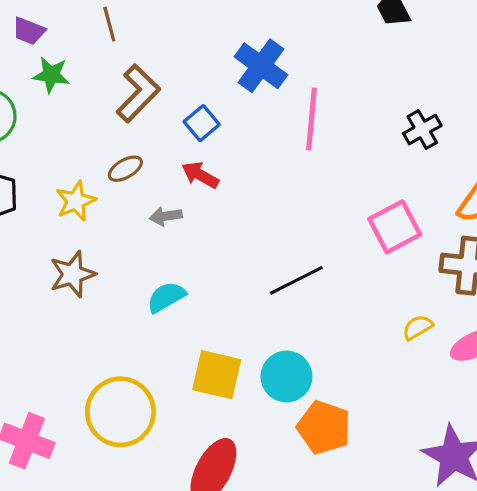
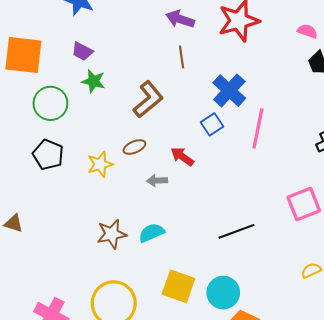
brown line: (109, 24) -> (182, 57), moved
blue square: (202, 123) -> (212, 124), moved
brown star: (72, 274) -> (112, 234), moved

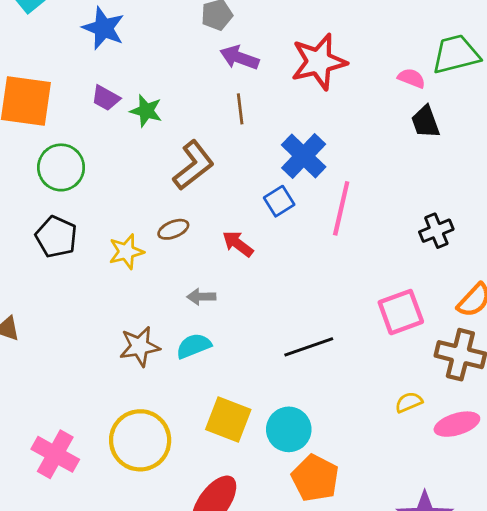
green star: (93, 81) -> (146, 111), moved
gray arrow: (157, 181) -> (201, 297), moved

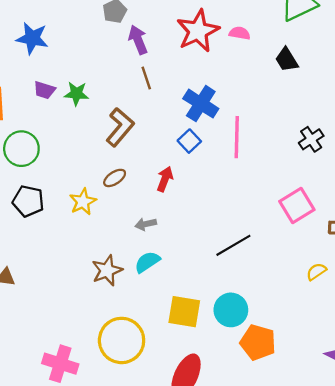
purple arrow: (239, 58) -> (138, 40), turned 60
pink semicircle: (411, 78) -> (240, 33), moved
red arrow: (238, 244) -> (165, 179), turned 85

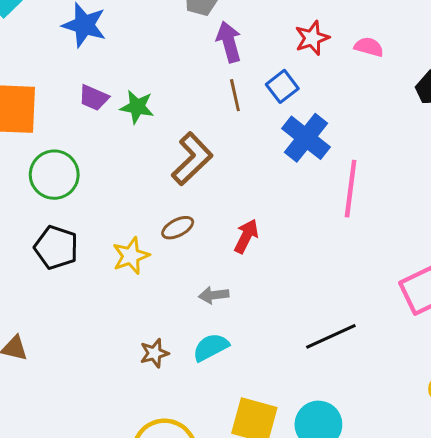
red star: (198, 31) -> (312, 38), size x0.6
blue square: (189, 141) -> (282, 86), moved
brown star: (107, 270) -> (154, 353), size x0.7

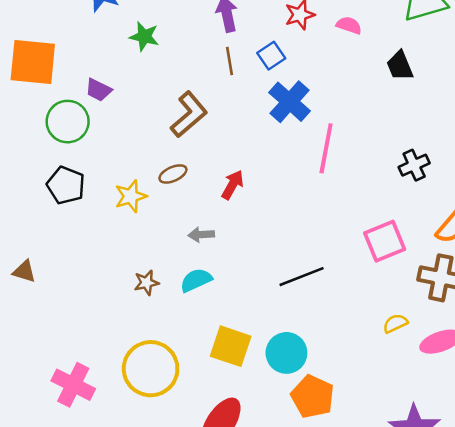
purple trapezoid: (94, 98) -> (98, 90), moved
green star: (137, 107) -> (144, 36), moved

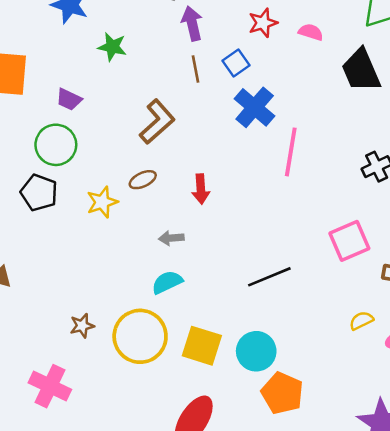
black trapezoid: (400, 66) -> (361, 70), size x1.5
green circle: (68, 122) -> (56, 145), moved
red arrow: (233, 185) -> (201, 189), turned 148
brown star: (146, 283) -> (82, 326), moved
yellow circle: (151, 369) -> (140, 336), moved

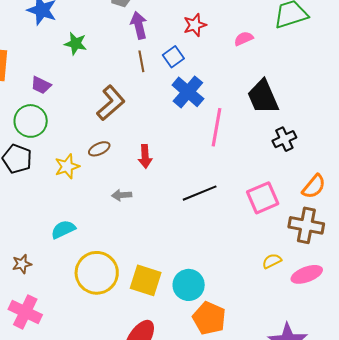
pink semicircle: (311, 32) -> (244, 39), moved, turned -42
black trapezoid: (361, 70) -> (263, 97), moved
black line: (269, 277) -> (200, 193), moved
cyan semicircle: (167, 282) -> (63, 229), moved
brown star: (82, 326) -> (22, 264), moved

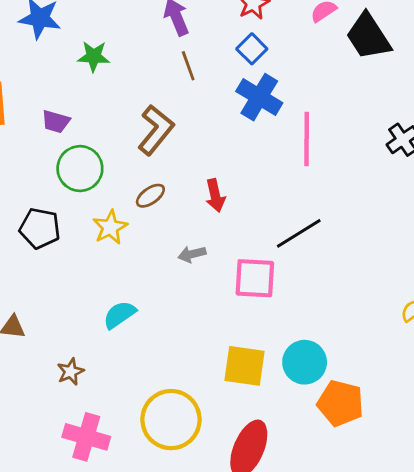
blue square: (173, 57) -> (252, 49), moved
black trapezoid: (263, 97) -> (368, 36), moved
green circle: (31, 121) -> (80, 169), moved
pink square: (263, 198) -> (255, 278), moved, turned 36
yellow circle: (97, 273) -> (171, 420), moved

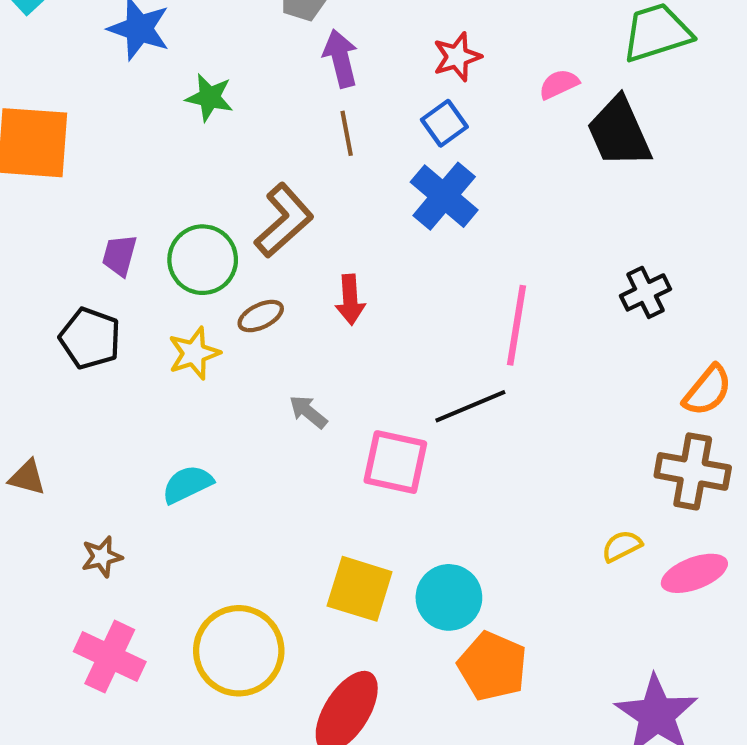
purple trapezoid: (56, 121) -> (119, 255), moved, turned 80
pink line: (307, 139) -> (516, 325), moved
green circle: (80, 169) -> (203, 260), moved
red arrow: (215, 196) -> (350, 300), moved
gray arrow: (192, 254) -> (308, 412), turned 44

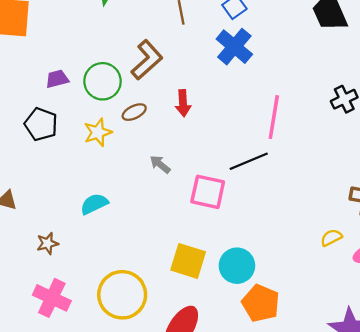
purple trapezoid: (119, 255) -> (57, 79), turned 60

